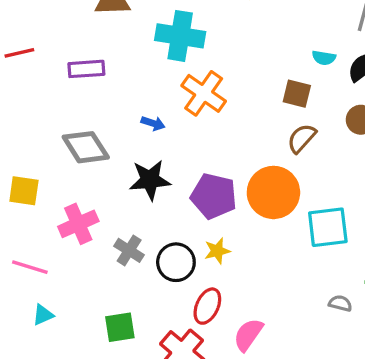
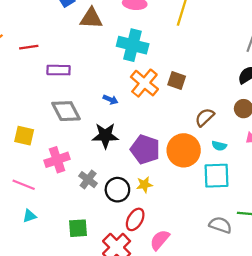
cyan semicircle: (324, 58) -> (219, 146), moved
purple rectangle: (86, 69) -> (59, 70), moved
brown square: (297, 94) -> (177, 81), moved
gray semicircle: (340, 303) -> (220, 225), size x1.5

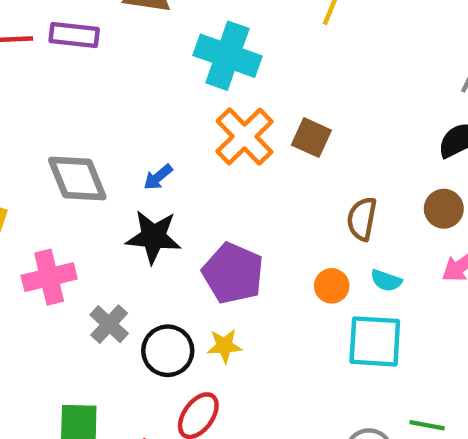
purple rectangle: (59, 70) -> (74, 35), moved
blue arrow: (110, 99) -> (158, 177), moved, turned 112
brown semicircle: (205, 117) -> (362, 219), turned -42
orange circle: (184, 150) -> (332, 286), moved, size x0.5

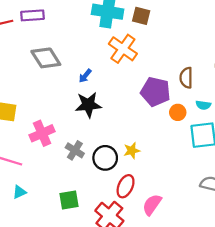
brown square: (311, 138) -> (141, 16), moved
gray diamond: (77, 179) -> (46, 58), moved
purple pentagon: (233, 273) -> (156, 92), moved

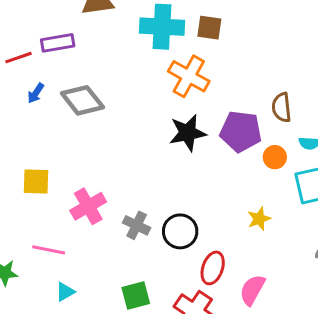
blue arrow: (85, 76) -> (36, 93), moved
black star: (88, 105) -> (188, 133), moved
yellow star: (132, 151) -> (259, 219), moved

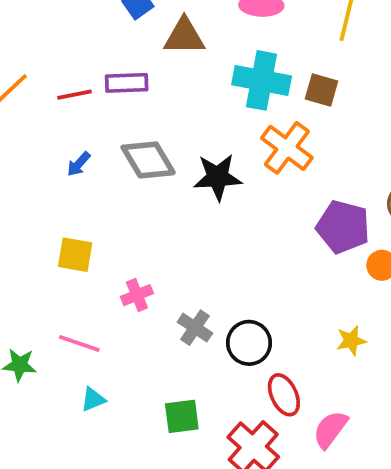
blue arrow: (36, 93) -> (79, 164), moved
black star: (188, 133) -> (218, 177), moved
pink cross: (88, 206) -> (137, 295), size x0.7
red ellipse: (213, 268) -> (284, 395), turned -52

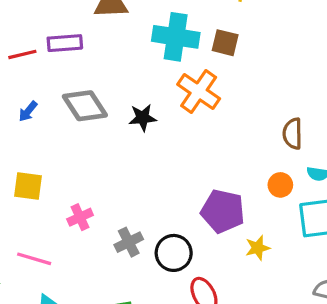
black star: (218, 177) -> (143, 118), size x0.7
purple pentagon: (343, 227) -> (223, 211), moved
gray cross: (195, 328) -> (129, 242), turned 32

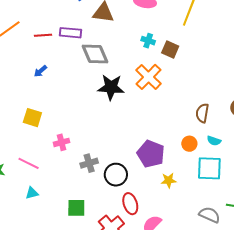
cyan cross: (176, 37) -> (148, 41), moved, size x0.5
gray diamond: (85, 106) -> (95, 54), moved
black star: (143, 118) -> (111, 87), size x1.5

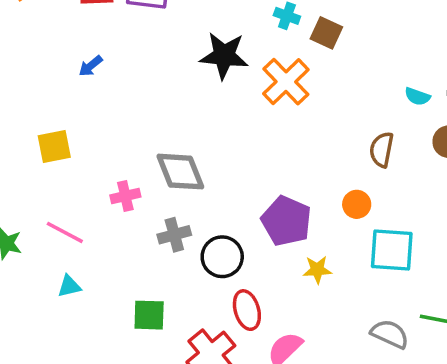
gray diamond: (95, 54) -> (180, 172), moved
black star: (111, 87) -> (224, 56), moved
yellow square: (32, 118) -> (54, 147), moved, turned -30
cyan semicircle: (214, 141) -> (417, 96), moved

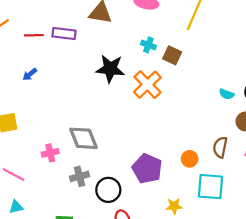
brown semicircle: (382, 150) -> (220, 147), moved
yellow star: (317, 270) -> (174, 206), moved

